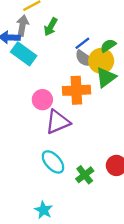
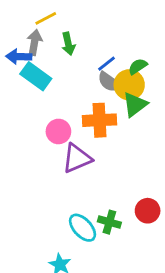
green arrow: (51, 27) -> (68, 44), turned -42
cyan ellipse: (53, 162) -> (82, 228), moved
green cross: (85, 175) -> (109, 222), turned -36

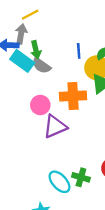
green arrow: (68, 44) -> (36, 50), moved
blue line: (107, 64) -> (79, 51), turned -56
gray semicircle: (109, 82) -> (41, 65), moved

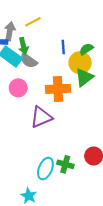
yellow line: (30, 15) -> (33, 22), moved
pink circle: (40, 105) -> (18, 88), moved
cyan ellipse: (59, 182) -> (45, 169), turned 65

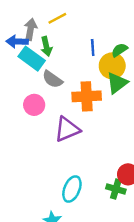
gray semicircle: (29, 61) -> (52, 79), moved
pink circle: (18, 88) -> (34, 105), moved
green cross: (65, 164) -> (116, 189), moved

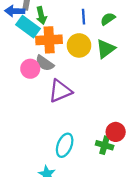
yellow circle: (112, 66) -> (79, 45), moved
gray semicircle: (52, 79) -> (45, 63), moved
orange cross: (87, 96) -> (49, 40), moved

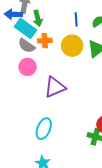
orange cross: (49, 40) -> (45, 41), size x0.6
gray semicircle: (45, 63) -> (27, 46), moved
cyan ellipse: (65, 145) -> (44, 129), moved

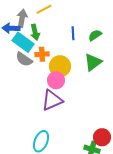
yellow circle: (72, 46) -> (60, 66), moved
pink circle: (28, 67) -> (56, 80), moved

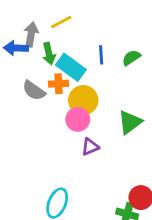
cyan rectangle: (23, 42) -> (71, 67), moved
green triangle: (93, 62) -> (130, 122), moved
purple triangle: (52, 100) -> (90, 147), moved, size x0.6

